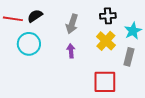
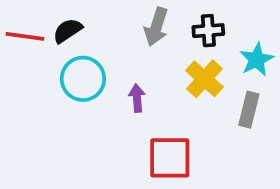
gray arrow: (72, 24) -> (156, 27), moved
cyan circle: (29, 44) -> (83, 79), moved
red square: (105, 82) -> (170, 158), moved

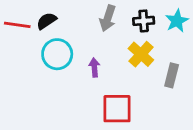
cyan star: (257, 60) -> (177, 21), moved

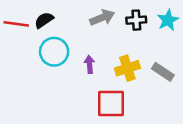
gray arrow: (108, 18) -> (102, 18), turned -130
yellow cross: (141, 54) -> (127, 68), moved, turned 30
gray rectangle: (172, 75) -> (163, 72), turned -70

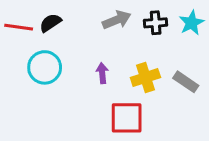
cyan circle: (54, 52) -> (45, 67), moved

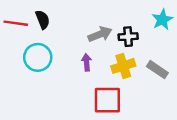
gray arrow: (117, 20) -> (100, 34), moved
black semicircle: (50, 23) -> (43, 20), turned 102
black cross: (156, 23) -> (128, 37), moved

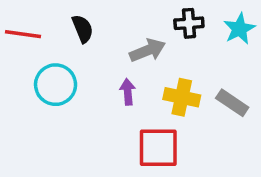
black semicircle: (43, 20) -> (83, 29), moved
black cross: (128, 37) -> (189, 23), moved
yellow cross: (123, 66) -> (182, 97), turned 30

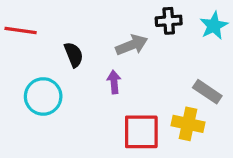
black semicircle: (83, 29) -> (74, 55), moved
cyan circle: (56, 85) -> (43, 96), moved
yellow cross: (182, 97) -> (188, 124), moved

